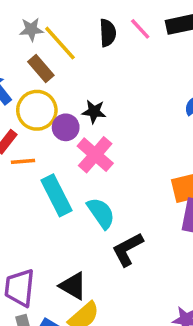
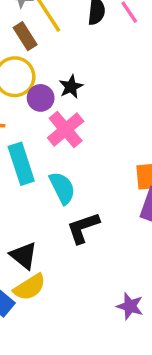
black star: (94, 112) -> (71, 87), turned 30

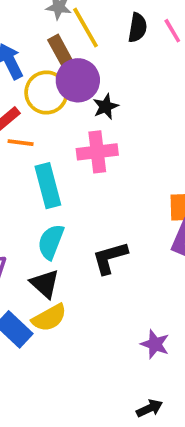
purple circle: (41, 98) -> (78, 80), moved, size x1.5
pink cross: (66, 129) -> (97, 152), turned 30
cyan semicircle: (62, 188) -> (51, 242), moved, turned -136

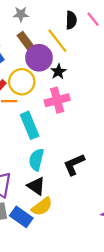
yellow line: (85, 28) -> (57, 41), moved
yellow circle: (46, 92) -> (22, 82), moved

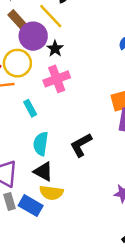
cyan rectangle: (30, 125) -> (30, 108), size x0.6
yellow semicircle: (42, 207) -> (51, 193), turned 50

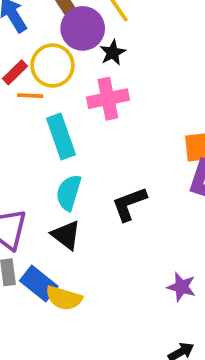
cyan rectangle: (30, 108) -> (61, 137), size x1.6
yellow semicircle: (51, 193) -> (64, 298), moved

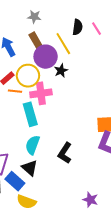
pink cross: (108, 99) -> (41, 93), moved
black L-shape: (129, 204) -> (65, 153), turned -40
blue rectangle: (39, 284) -> (15, 181), moved

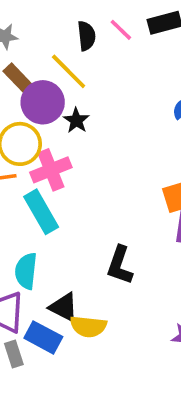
cyan semicircle: (32, 145) -> (26, 271), moved
yellow semicircle: (26, 202) -> (88, 326), moved

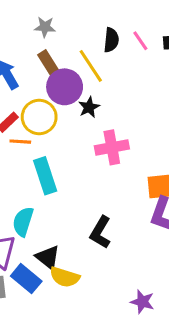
pink cross: (51, 170) -> (112, 147), moved

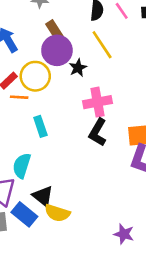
brown rectangle: (48, 63) -> (55, 30), moved
yellow line: (91, 66) -> (102, 45), moved
cyan rectangle: (45, 176) -> (40, 126), size x0.7
black L-shape: (100, 232) -> (98, 132), moved

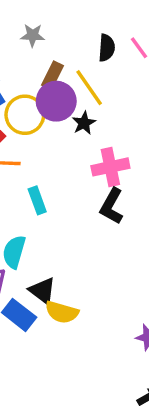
brown rectangle: (55, 30) -> (52, 75), turned 60
yellow line: (102, 45) -> (89, 88), moved
yellow circle: (35, 76) -> (25, 115), moved

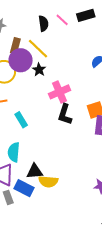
black triangle: (43, 291) -> (35, 171), turned -30

